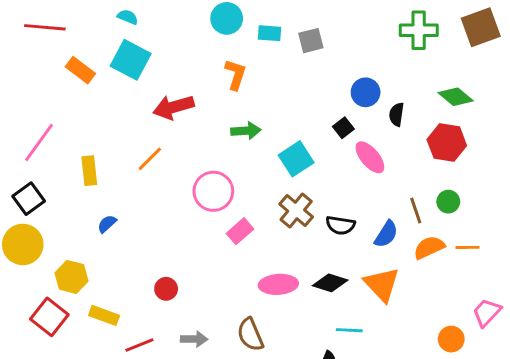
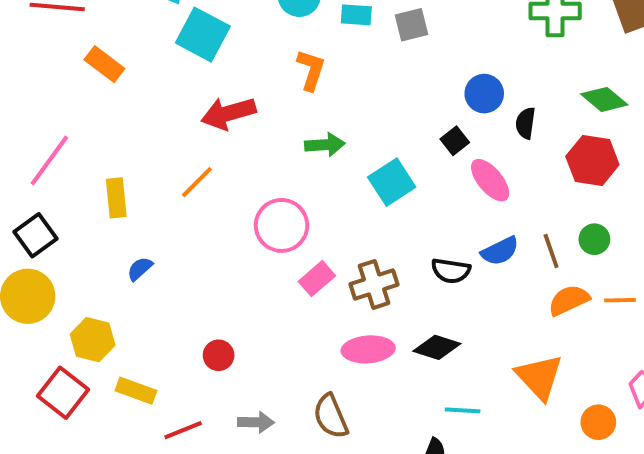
cyan square: (131, 60) -> (203, 35), moved
brown cross: (296, 210) -> (374, 284), moved, turned 32
blue semicircle: (386, 234) -> (500, 251), moved, turned 32
orange triangle: (382, 284) -> (539, 377), moved

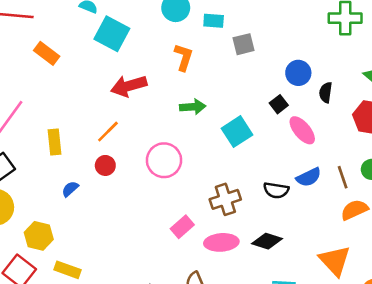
gray square: (411, 25) -> (244, 44), moved
pink rectangle: (317, 279) -> (182, 227), moved
red circle: (219, 355) -> (105, 165), moved

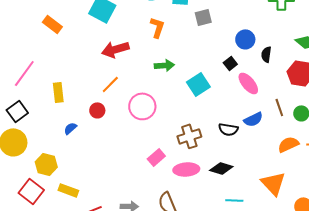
orange line: (108, 132) -> (110, 84), moved
brown line: (343, 177) -> (279, 107), moved

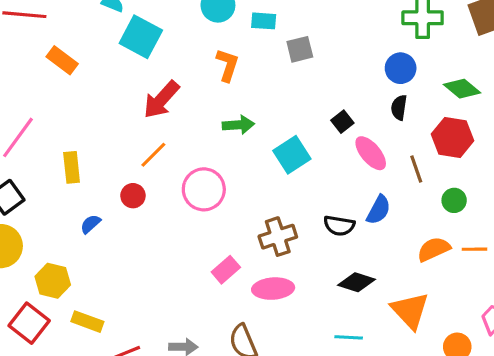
blue circle: (245, 39) -> (401, 68), moved
red arrow: (115, 49) -> (161, 100), turned -32
brown line: (279, 107) -> (416, 169), moved
blue semicircle: (253, 119) -> (379, 210), turned -36
black diamond: (221, 168) -> (356, 282), moved

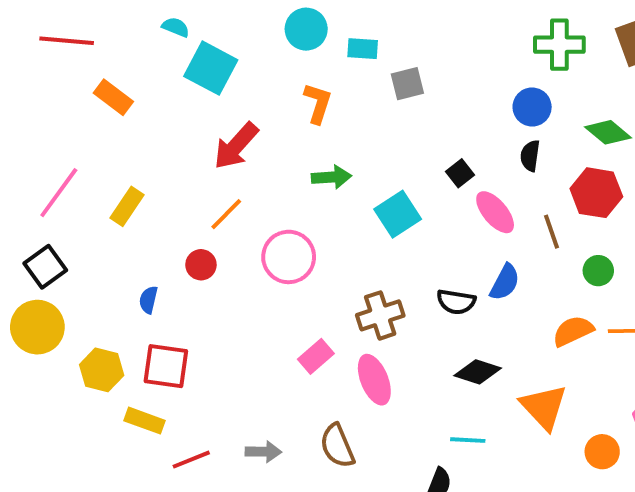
yellow rectangle: (72, 167) -> (127, 206), moved, turned 40
blue semicircle: (90, 224) -> (148, 300), turned -35
pink ellipse: (273, 289) -> (374, 380), turned 72
red square: (29, 323) -> (166, 366), moved, turned -30

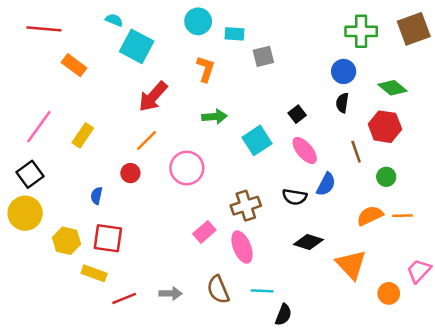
pink ellipse: (495, 212) -> (305, 150), moved
cyan line: (468, 440) -> (262, 291), moved

